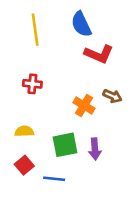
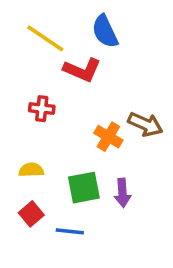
yellow line: (35, 30) -> (45, 38), turned -48
red L-shape: (99, 54) -> (82, 70), moved
brown arrow: (112, 96) -> (145, 124), size x1.4

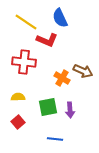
red cross: (42, 109) -> (24, 62), size x1.6
blue line: (70, 231) -> (55, 139), moved

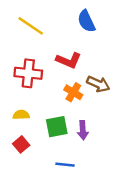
blue semicircle: (60, 18) -> (86, 21), moved
red L-shape: (47, 40) -> (69, 60), moved

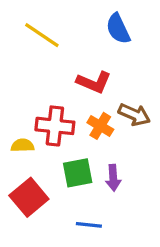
red cross: (28, 73) -> (55, 126), moved
yellow semicircle: (21, 115) -> (22, 145), moved
red square: (21, 144) -> (29, 197), size x1.6

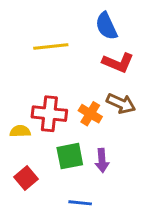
yellow line: (42, 35) -> (51, 46), moved, turned -40
red L-shape: (94, 82) -> (118, 63), moved
red square: (29, 197) -> (26, 178), size x0.7

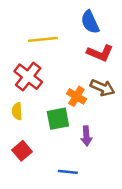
red cross: (49, 114) -> (28, 77), moved, turned 32
yellow semicircle: (20, 131) -> (17, 111), turned -91
green square: (70, 156) -> (58, 119), moved

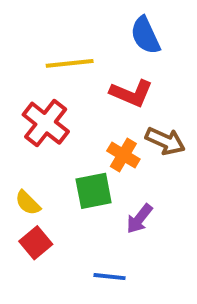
red L-shape: (100, 53) -> (131, 93), moved
yellow semicircle: (17, 111) -> (28, 203), moved, turned -42
purple arrow: (86, 136) -> (139, 219), turned 42

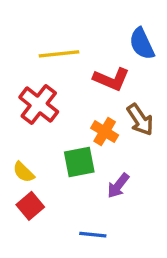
blue semicircle: (145, 35) -> (142, 44), moved
brown arrow: (165, 141) -> (140, 120), turned 32

